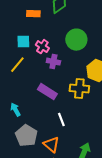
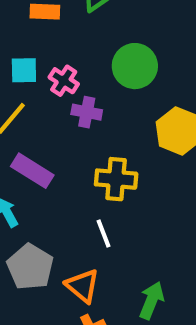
yellow cross: (79, 89) -> (116, 179), moved
purple rectangle: (47, 92) -> (32, 171), moved

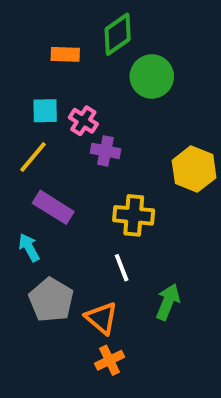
green circle: (135, 66) -> (152, 76), moved
green arrow: (152, 300) -> (168, 302), moved

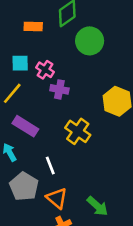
yellow cross: (134, 215) -> (78, 131), turned 30
white line: (122, 268) -> (50, 165), moved
green arrow: (168, 302) -> (97, 206), moved, turned 110

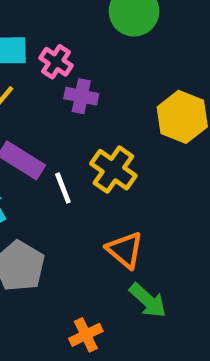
white line: (50, 165) -> (63, 188), moved
orange triangle: (57, 198) -> (125, 250), moved

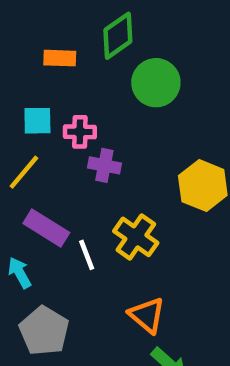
pink cross: (56, 62) -> (80, 132), turned -32

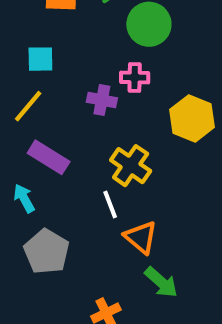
pink cross: (80, 132) -> (135, 77), moved
white line: (87, 255) -> (110, 204), moved

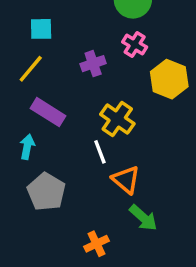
pink cross: (135, 77) -> (135, 45), moved, turned 30
purple cross: (102, 100) -> (93, 64), turned -30
cyan arrow: (24, 198) -> (27, 147), turned 40

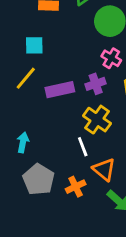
purple cross: (93, 64) -> (96, 84), moved
purple rectangle: (48, 112) -> (60, 90), moved, turned -44
orange cross: (97, 244) -> (76, 187), moved

